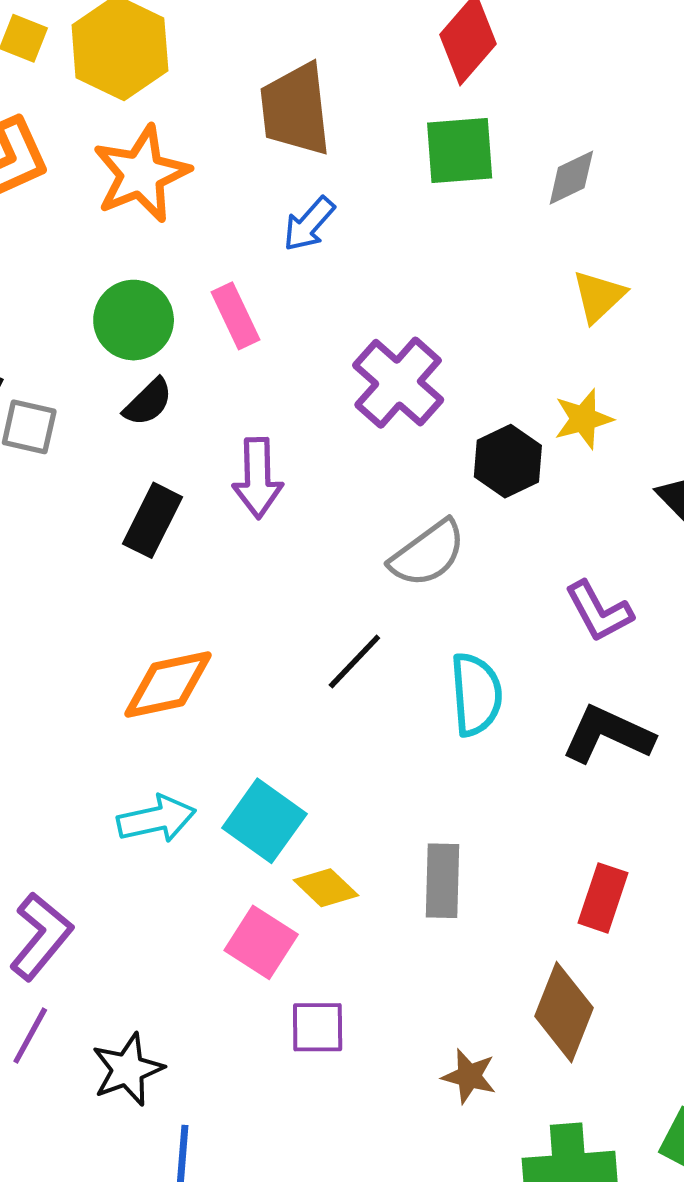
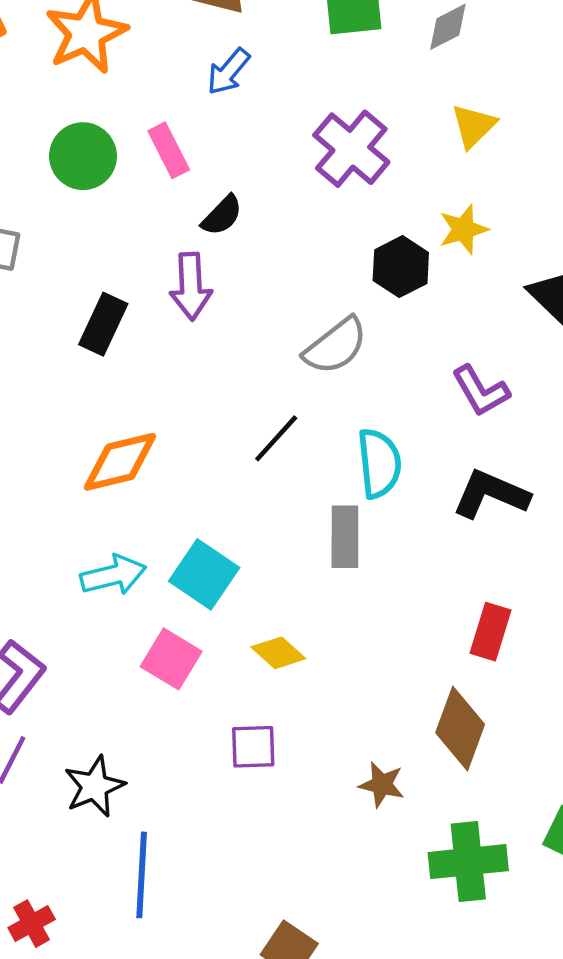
purple cross: (398, 383) -> (351, 149), moved
black semicircle: (148, 402) -> (222, 215), moved
gray rectangle: (442, 881) -> (345, 537), moved
yellow diamond: (326, 888) -> (278, 653), moved
pink square: (261, 942) -> (171, 659), moved

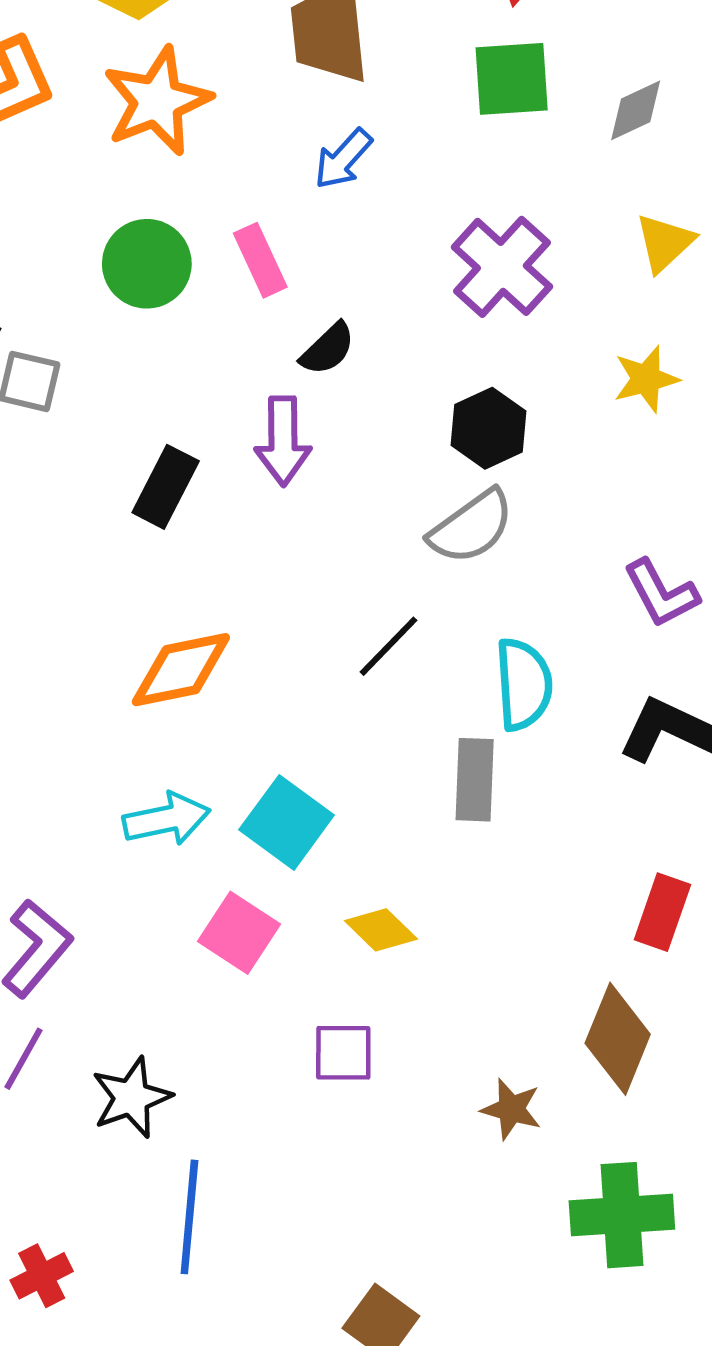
black hexagon: (401, 267) -> (489, 428), moved

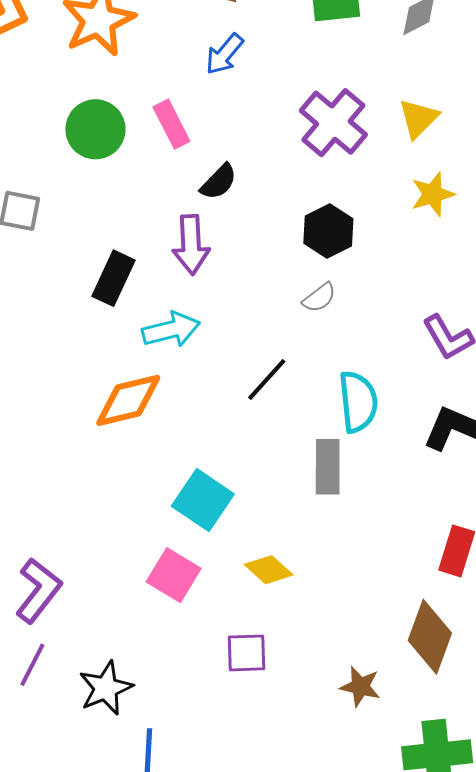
yellow triangle: (665, 243) -> (419, 118), moved
gray semicircle: (471, 527) -> (319, 298), size x0.6
cyan arrow: (167, 819) -> (171, 330), moved

